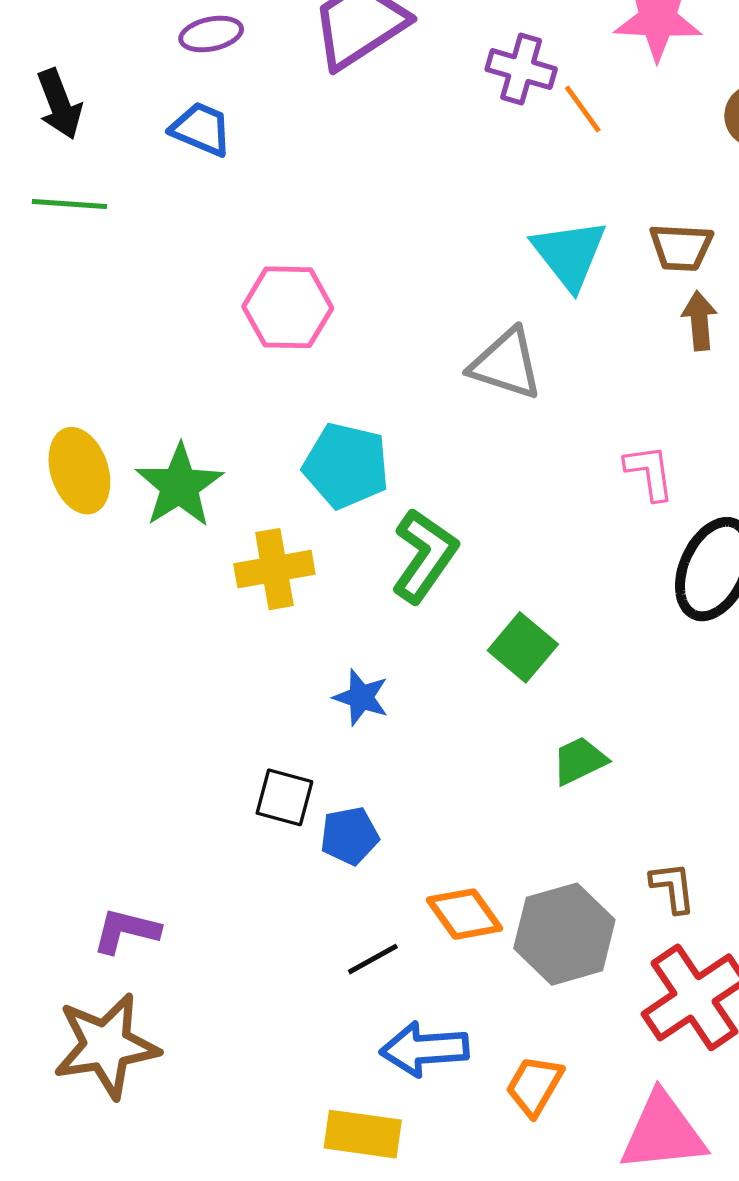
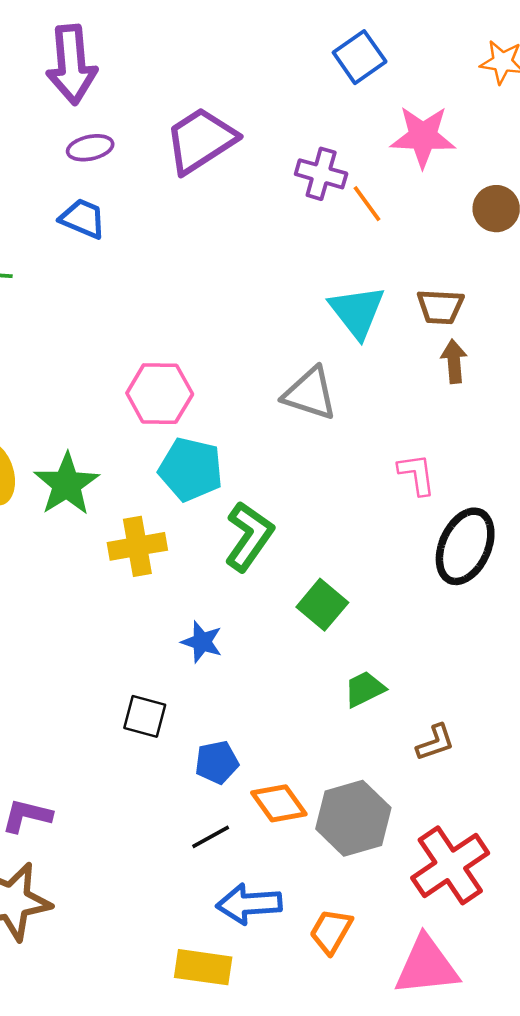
pink hexagon: (288, 307) -> (160, 394), moved
blue pentagon: (349, 836) -> (217, 762), moved
brown L-shape: (673, 887) -> (435, 742), moved, turned 78

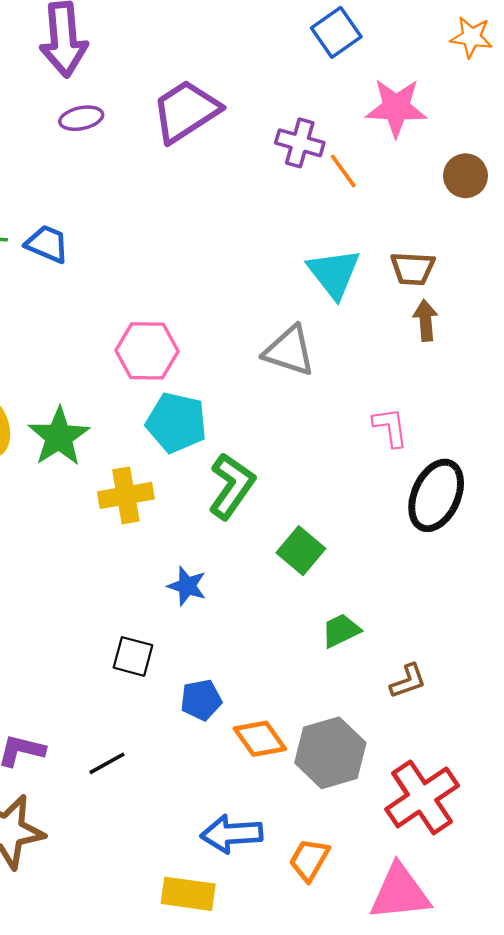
blue trapezoid: (83, 219) -> (47, 244), moved
black line: (211, 837) -> (107, 763), moved

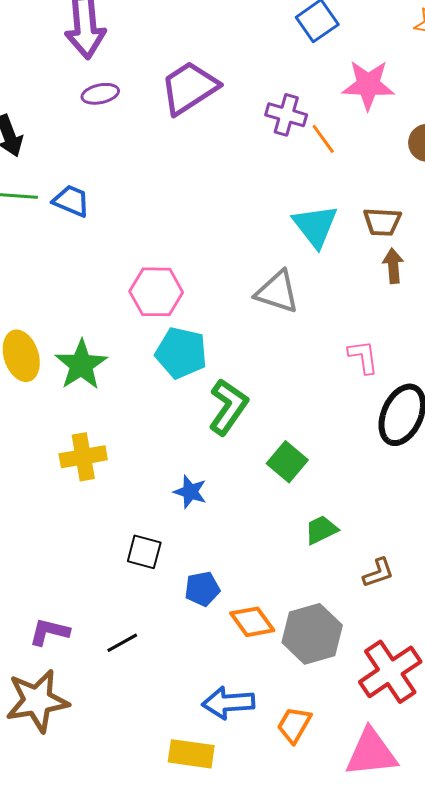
yellow cross: (126, 495) -> (83, 457), moved

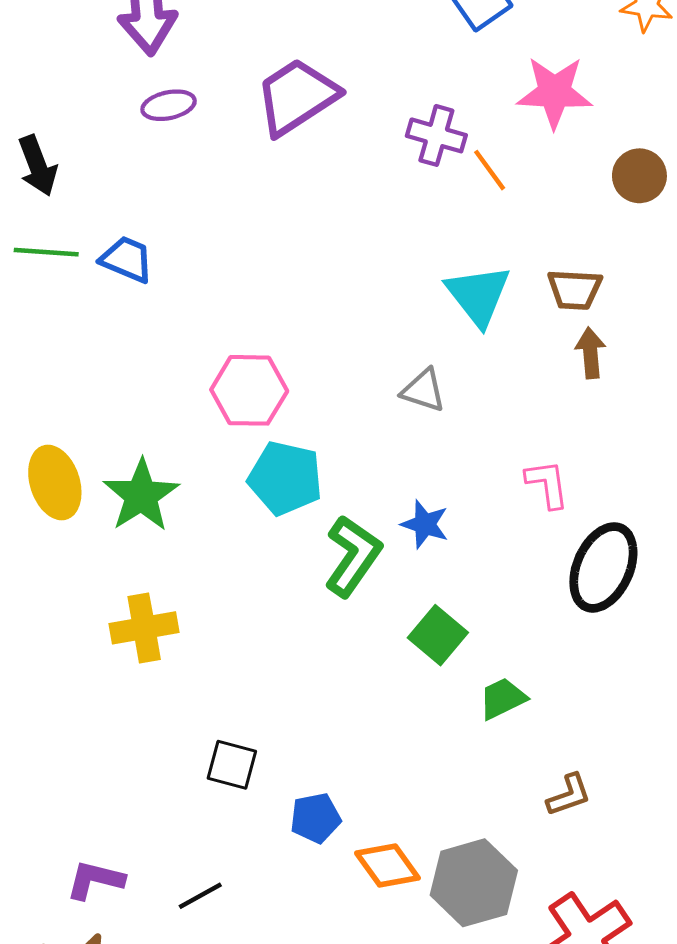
gray triangle: (277, 292) -> (423, 390), size x0.7
blue star: (190, 492) -> (425, 524), moved
green trapezoid: (321, 530) -> (503, 698), moved

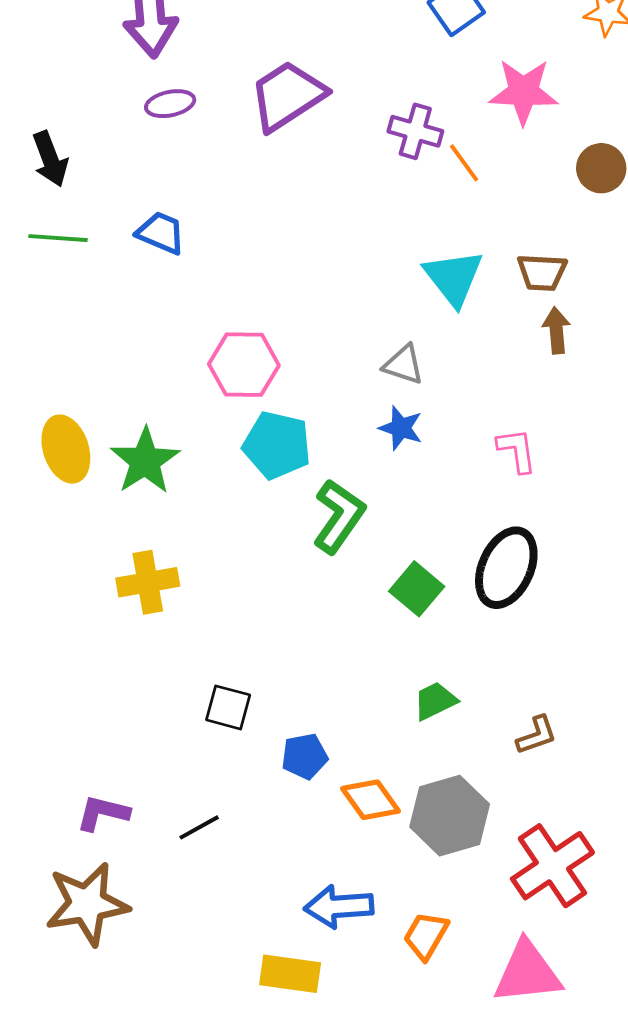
blue trapezoid: (127, 259) -> (161, 233), moved
blue star: (425, 524) -> (401, 428), moved
black ellipse: (603, 567) -> (506, 568), moved
green trapezoid: (503, 698) -> (435, 701), moved

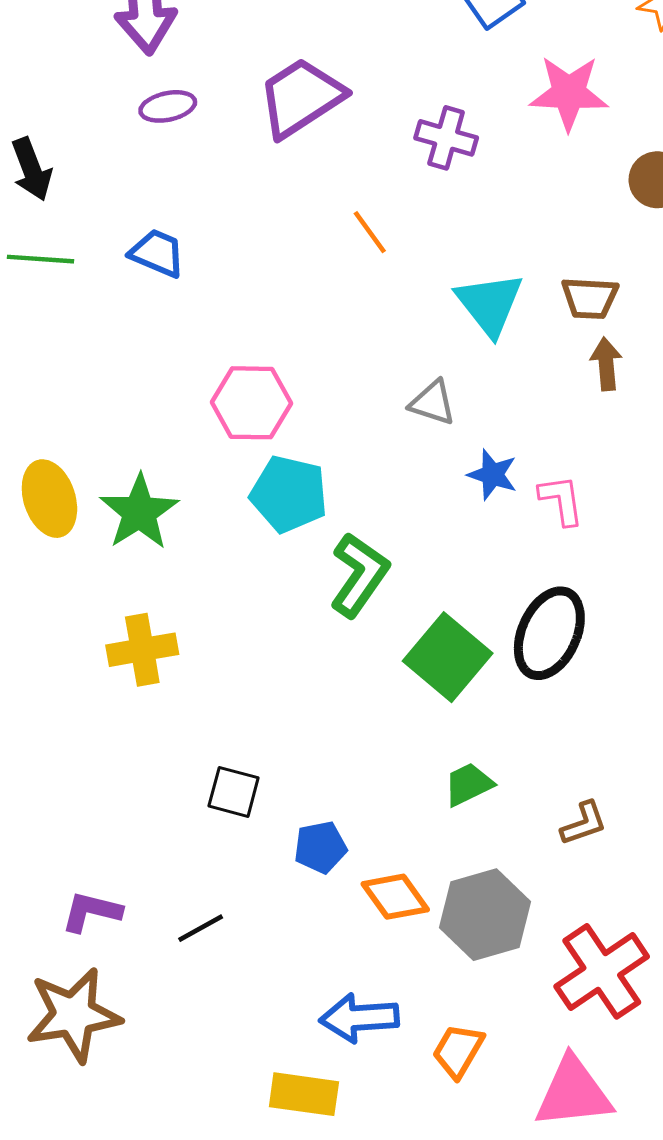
orange line: (464, 163) -> (370, 232), moved
blue star: (401, 428) -> (492, 475), moved
green square: (417, 589) -> (448, 657), size x1.4

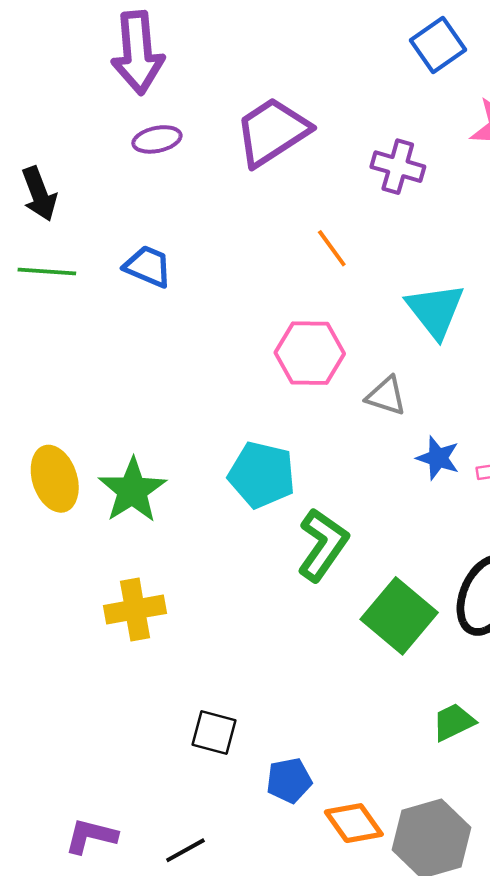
pink hexagon: (252, 403) -> (310, 353), moved
green trapezoid: (469, 784) -> (453, 722), moved

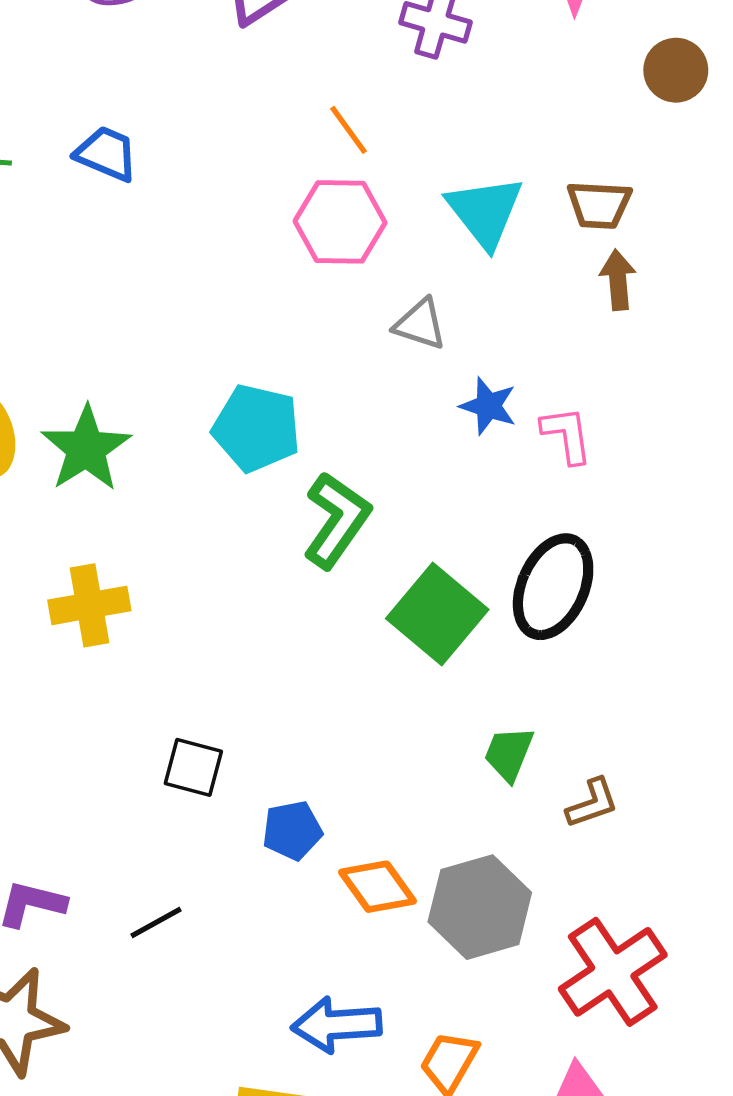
pink hexagon: (310, 353) -> (340, 222), moved
green trapezoid: (453, 722) -> (509, 754), turned -42

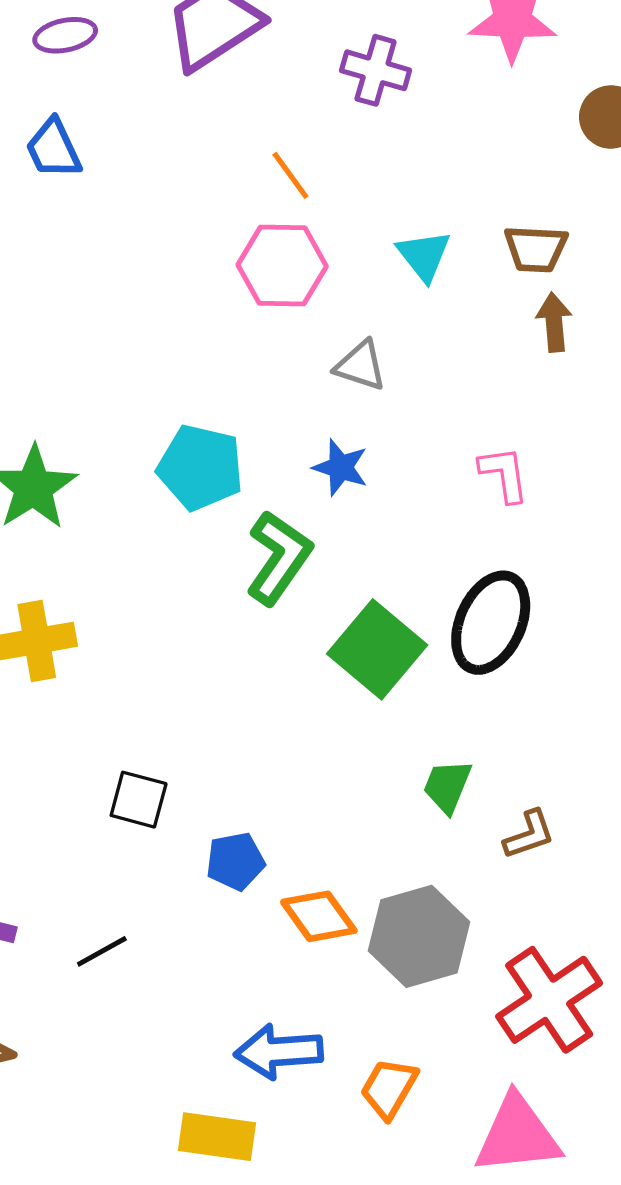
blue trapezoid: (106, 154) -> (53, 149), moved, turned -138
cyan triangle: (485, 212) -> (424, 256), size x0.7
blue star: (488, 406) -> (340, 467), moved

